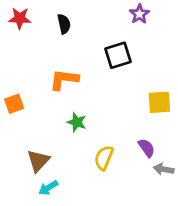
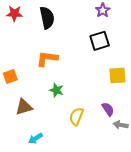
black semicircle: (64, 24) -> (47, 18), size x1.5
black square: (118, 55) -> (100, 41), moved
brown triangle: (38, 161) -> (24, 107), moved, turned 30

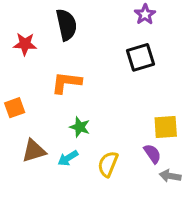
red star: (14, 13) -> (25, 44), moved
yellow square: (117, 75) -> (166, 127), moved
cyan arrow: (35, 139) -> (68, 158), moved

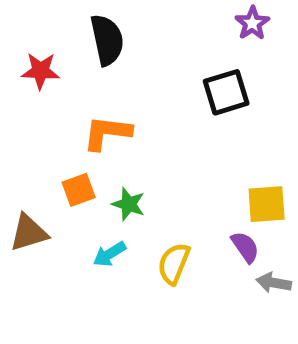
purple star: (145, 14) -> (252, 23), moved
orange square: (15, 108) -> (79, 190), moved
brown triangle: (34, 151) -> (29, 233), moved

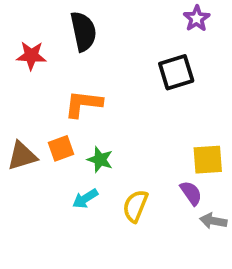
brown triangle: (29, 233) -> (22, 156), moved

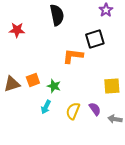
black semicircle: (83, 31) -> (57, 15), moved
orange L-shape: (83, 104) -> (73, 56), moved
purple semicircle: (191, 193) -> (95, 109), moved
cyan arrow: (85, 199) -> (46, 107), turned -32

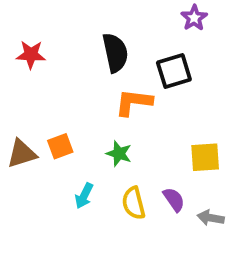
black semicircle: (57, 15) -> (115, 53), moved
green star: (54, 86) -> (119, 154), moved
yellow semicircle: (73, 111) -> (134, 203), turned -36

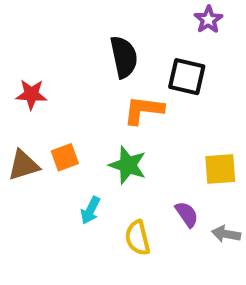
red star: (31, 55) -> (31, 94), moved
black square: (174, 71) -> (187, 77), turned 30
green star: (119, 154) -> (128, 165), size x1.4
yellow semicircle: (134, 203) -> (138, 238), moved

